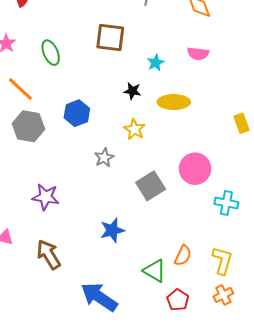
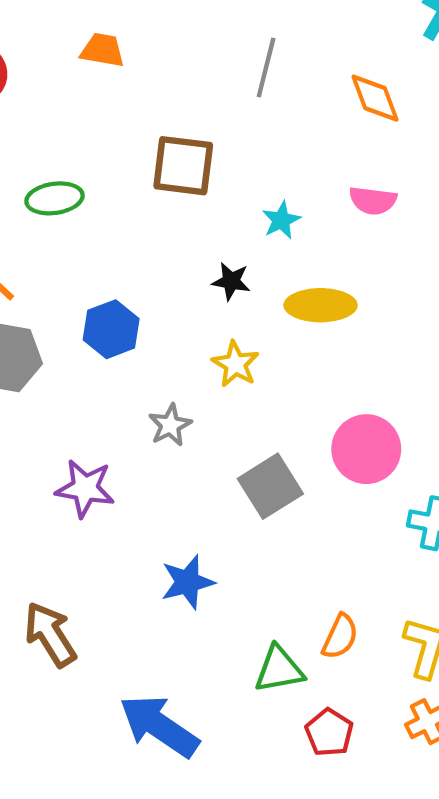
green ellipse: (51, 53) -> (55, 198), turned -75
purple star: (46, 197) -> (85, 488), moved
green triangle: (155, 271) -> (279, 669), turned -40

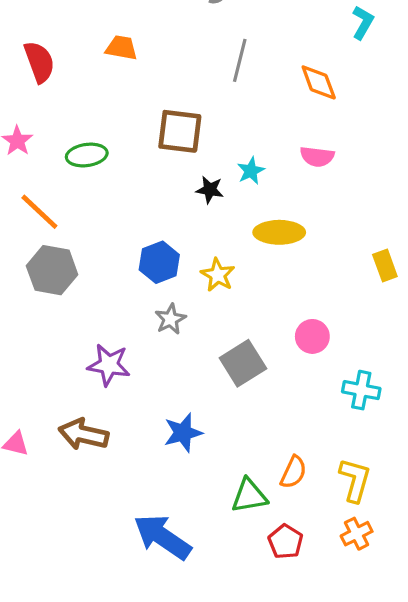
black star: (231, 281) -> (210, 190), moved
blue hexagon: (111, 329) -> (159, 262), moved
pink circle: (366, 449) -> (312, 336), size x0.7
brown arrow: (50, 634) -> (84, 434), moved, turned -45

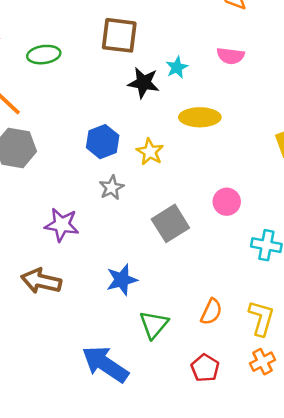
black star: (210, 190) -> (144, 83), size x1.4
green triangle: (249, 496) -> (154, 325), moved, turned -40

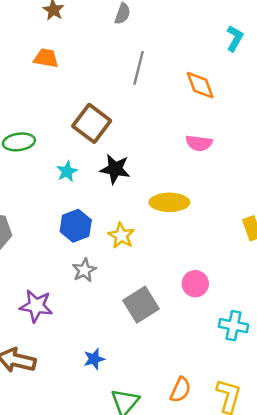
brown square: (119, 35) -> (92, 123), turned 30
cyan star: (177, 67) -> (67, 172), moved
blue star: (122, 280) -> (94, 359), size x0.7

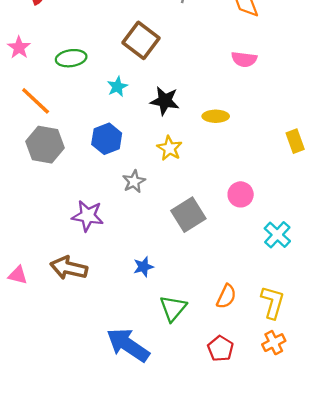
black star: (115, 169) -> (165, 101), moved
yellow ellipse: (169, 202) -> (216, 116), size x0.7
blue hexagon: (76, 226) -> (107, 139), moved
cyan cross: (233, 326) -> (277, 235), turned 32

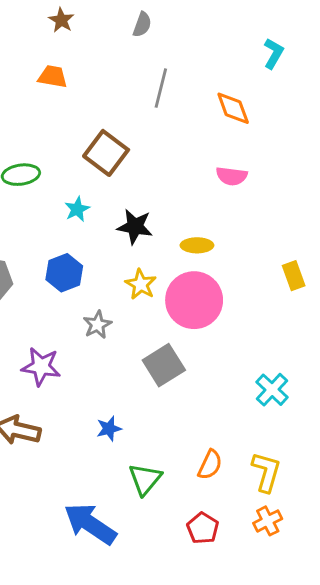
pink circle: (241, 194) -> (194, 300), moved, size x1.8

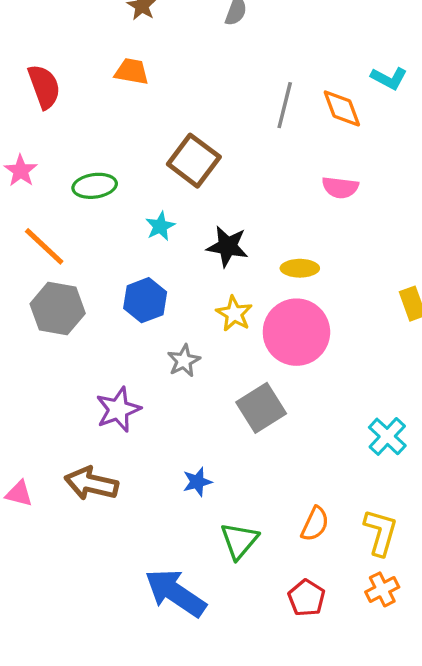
cyan L-shape: (273, 53) -> (389, 78), moved, turned 88
gray line: (161, 88) -> (285, 105), moved
purple star: (41, 367) -> (118, 410), turned -30

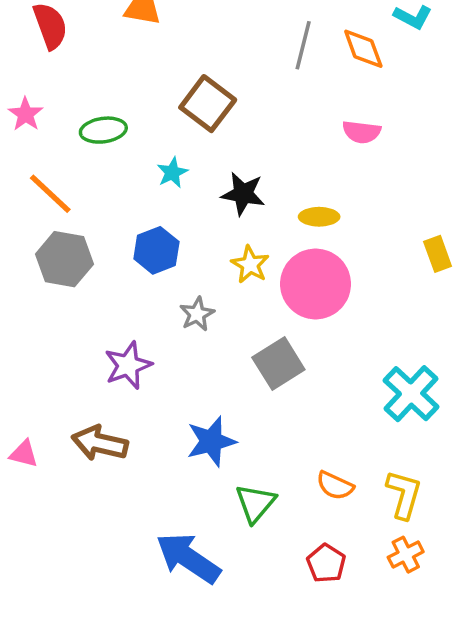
cyan cross: (387, 436) -> (411, 394), size x1.4
blue star: (197, 482) -> (211, 441), size x1.6
orange semicircle: (315, 524) -> (335, 486), turned 90

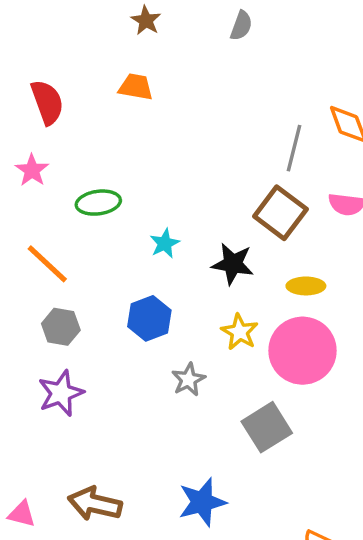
gray line: (303, 45) -> (294, 148), moved
brown square: (208, 104) -> (280, 213), moved
pink star: (26, 114) -> (32, 170), moved
gray hexagon: (64, 259) -> (61, 327), size x0.7
purple star: (128, 365) -> (61, 393), moved

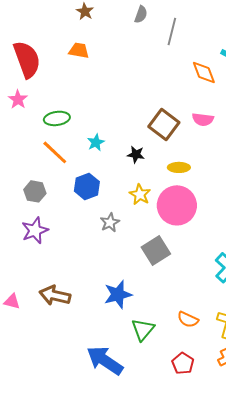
red semicircle: (47, 102) -> (27, 59), size x1.4
gray line: (294, 148) -> (172, 31), moved
orange line: (47, 264) -> (55, 152), moved
black star: (233, 264) -> (136, 154), size x0.7

